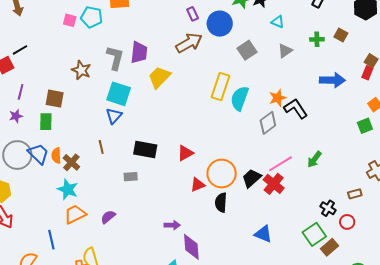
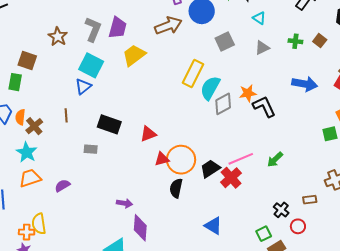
gray diamond: (268, 123) -> (223, 104), moved
red triangle: (198, 185) -> (162, 159), moved
green square: (314, 234) -> (264, 234), size x0.7

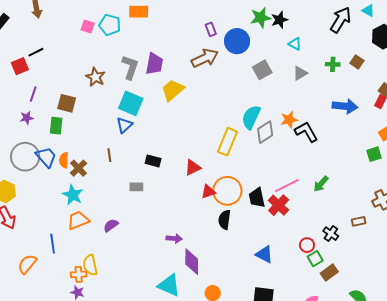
yellow rectangle: (193, 73) -> (227, 142), moved
black rectangle: (109, 124) -> (153, 161), size x0.7
black trapezoid: (210, 169) -> (257, 198), turned -65
red circle: (298, 226) -> (307, 245), moved

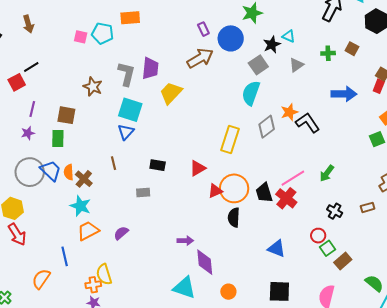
black star: (279, 20) -> (272, 45), moved
cyan semicircle: (251, 117) -> (251, 93), moved
black cross: (331, 234) -> (335, 211), moved

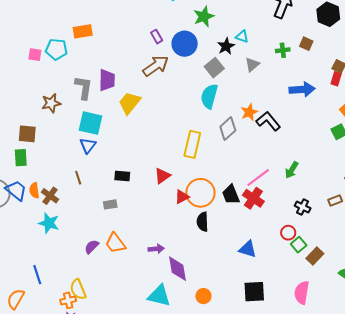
brown star: (93, 87) -> (51, 103), turned -30
orange trapezoid: (88, 231) -> (115, 243), moved, turned -95

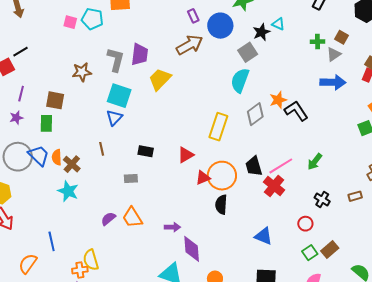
gray triangle: (252, 65) -> (334, 54), moved
black trapezoid: (231, 195) -> (254, 166), moved
green square: (299, 245) -> (310, 253), moved

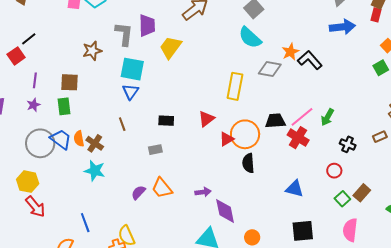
cyan semicircle: (240, 80) -> (250, 38), turned -60
gray diamond: (255, 114) -> (270, 69), turned 55
green arrow: (315, 162) -> (327, 117), moved
black trapezoid: (254, 166) -> (275, 121), turned 110

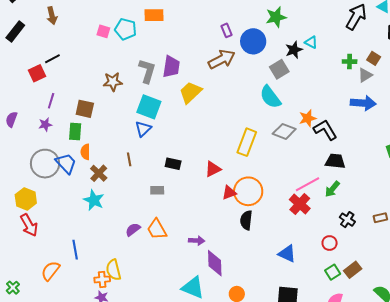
black trapezoid: (275, 121) -> (335, 161), moved
orange semicircle: (79, 139) -> (85, 152), moved

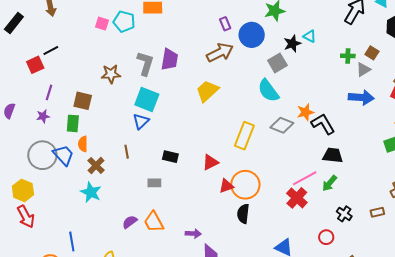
yellow trapezoid: (190, 92) -> (207, 91), moved

